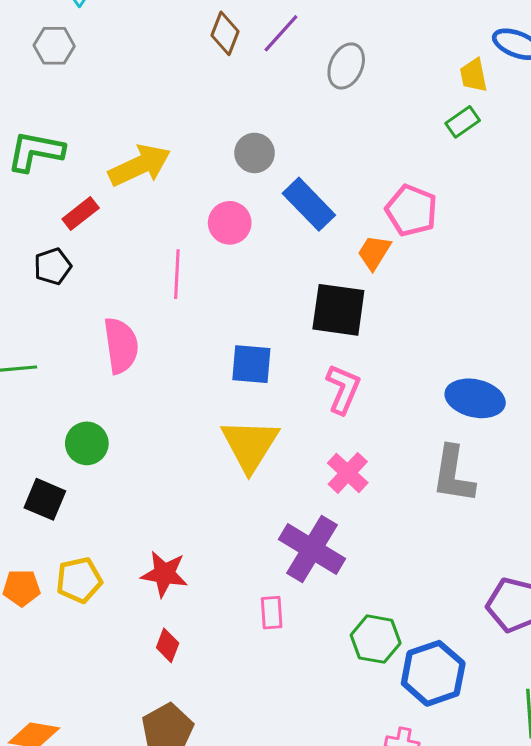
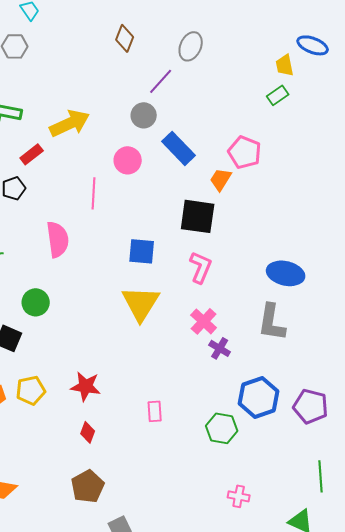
purple line: (281, 33) -> (161, 81), moved
gray ellipse: (346, 66) -> (191, 46), moved
purple cross: (312, 549) -> (220, 348), moved, size x0.5
blue hexagon: (433, 673) -> (259, 397), moved

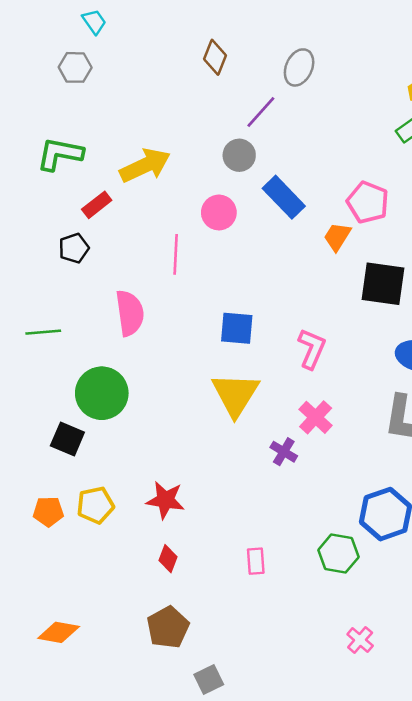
black square: (198, 216) -> (383, 284), moved
green circle: (36, 302) -> (102, 393), size x1.5
purple cross: (220, 348) -> (284, 452), moved
pink rectangle: (155, 411) -> (256, 561), moved
pink cross: (239, 496) -> (360, 640), turned 30

